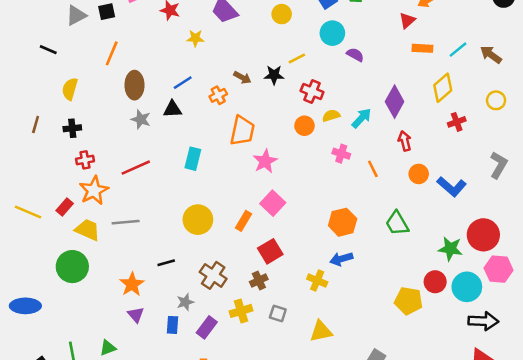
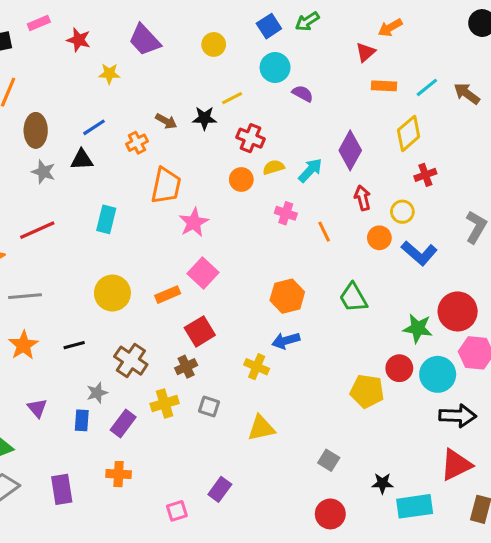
yellow circle: (496, 100) -> (402, 212), moved
orange rectangle: (244, 221) -> (168, 295), turned 36
orange star: (132, 284) -> (23, 345), moved

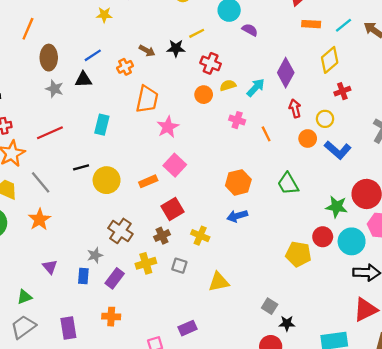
gray line: (25, 296) -> (41, 182), turned 55
black line: (74, 345) -> (81, 167), moved
yellow cross: (257, 367) -> (200, 236), moved
black star: (382, 483) -> (287, 323), moved
purple rectangle: (220, 489) -> (187, 328), turned 30

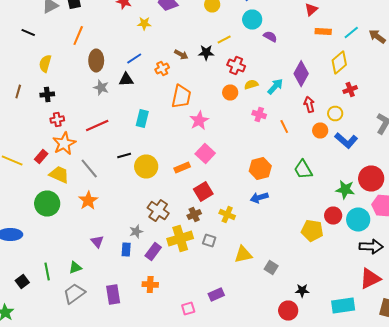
yellow cross: (146, 263) -> (180, 238), size x1.4
gray square: (270, 306) -> (271, 268), moved

